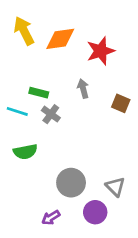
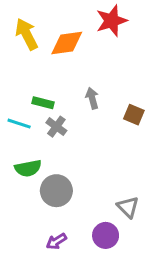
red star: (101, 51) -> (112, 21), moved
gray circle: (71, 183) -> (56, 191), moved

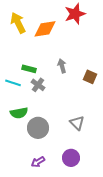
gray triangle: (128, 207) -> (77, 123), moved

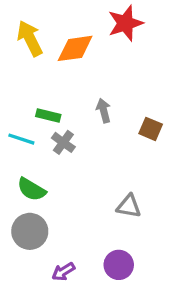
green semicircle: (19, 113) -> (31, 189), turned 42
gray triangle: (77, 123) -> (129, 206), turned -35
gray circle: (38, 128) -> (30, 231), moved

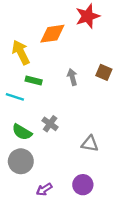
yellow arrow: (30, 38) -> (21, 52), moved
brown square: (151, 129) -> (104, 72), moved
gray cross: (63, 142) -> (50, 124), moved

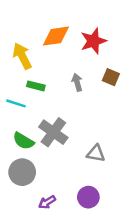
red star: (88, 16) -> (93, 41), moved
gray cross: (50, 124) -> (53, 132), size x1.6

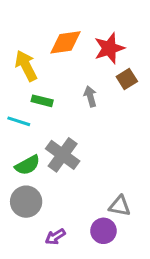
brown square: (111, 77) -> (127, 79), moved, turned 35
green semicircle: (23, 141) -> (28, 165), turned -60
gray triangle: (96, 153) -> (120, 206), moved

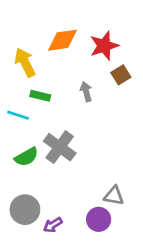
gray circle: (26, 202) -> (25, 210), moved

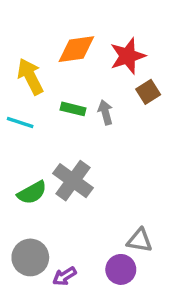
green rectangle: (40, 96) -> (73, 109), moved
cyan line: (18, 115) -> (20, 123), moved

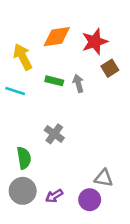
gray cross: (73, 181) -> (54, 134), size x0.7
green semicircle: (32, 193) -> (24, 158), moved, turned -70
purple arrow: (64, 276) -> (54, 196), moved

